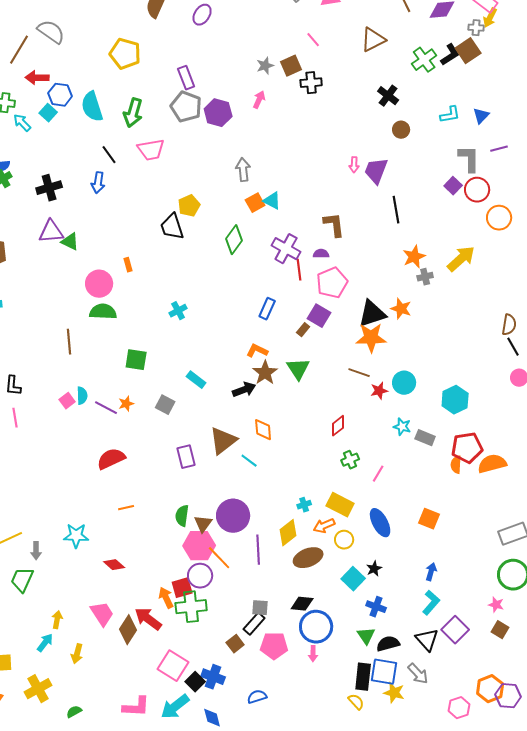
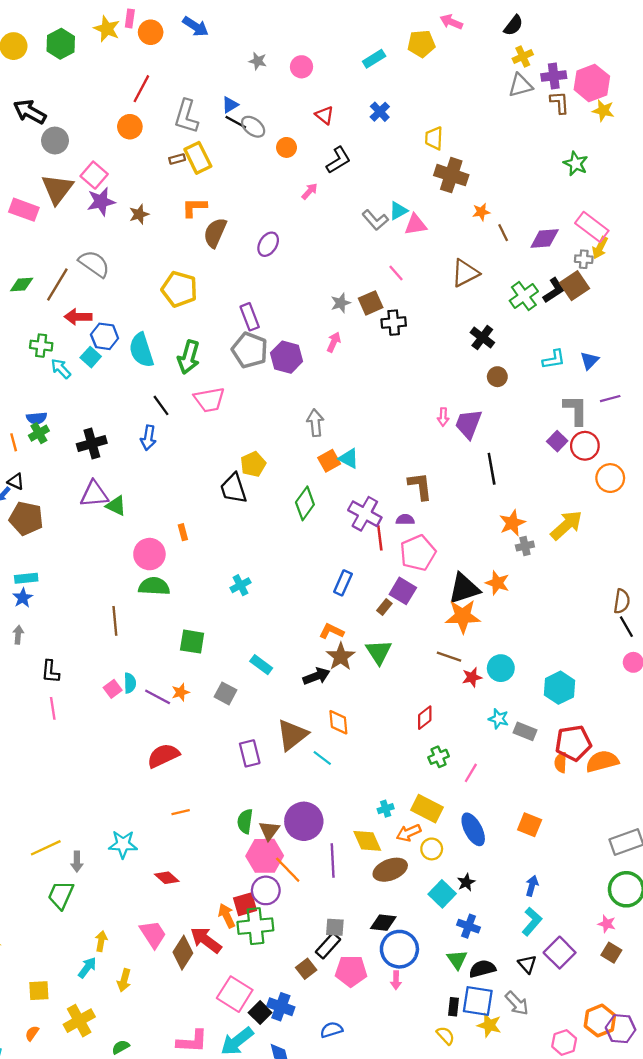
yellow diamond: (288, 533) -> (367, 841), turned -76
black triangle: (427, 640) -> (527, 964), size x0.7
black rectangle: (363, 677) -> (454, 1007), size x0.6

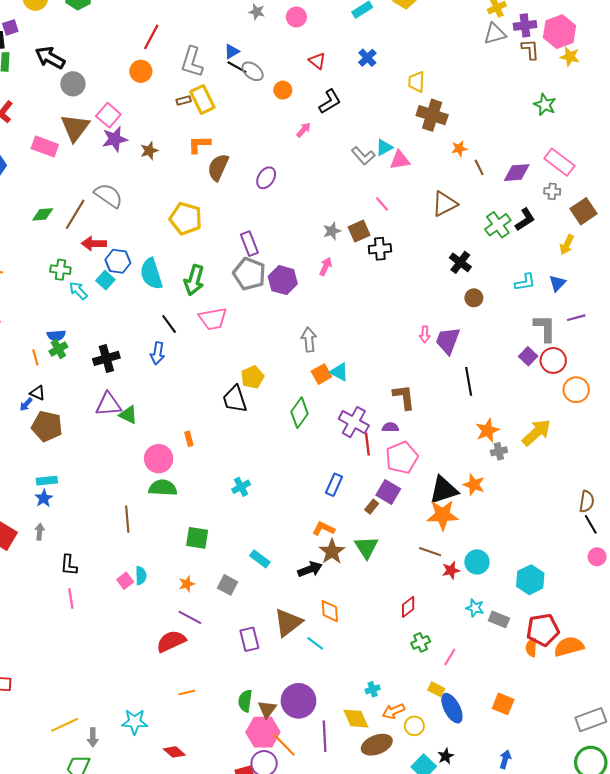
yellow arrow: (600, 248) -> (567, 245), moved
brown square: (575, 286) -> (583, 211), moved
purple line: (158, 697) -> (190, 617), moved
yellow rectangle: (427, 809) -> (436, 689), moved, size x0.6

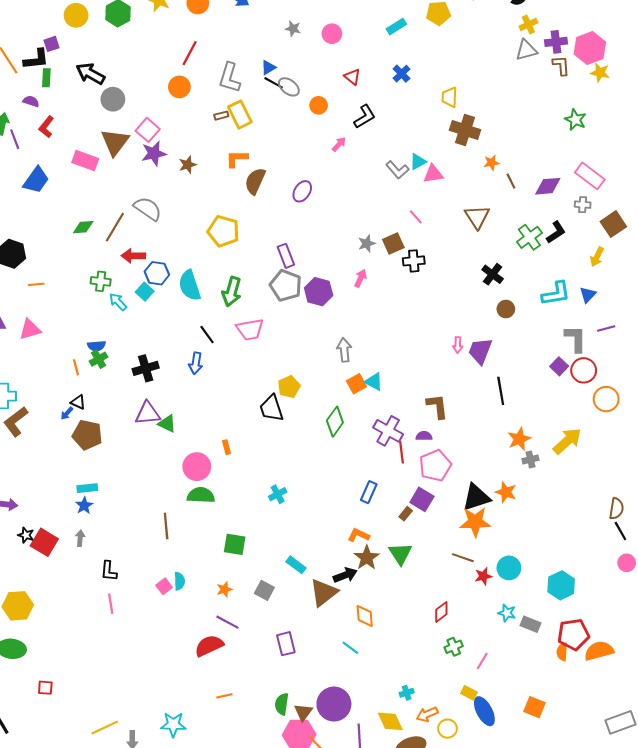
brown triangle: (445, 204) -> (477, 217), turned -36
cyan L-shape: (525, 282) -> (556, 294), size x1.4
brown triangle: (288, 623) -> (324, 592), moved

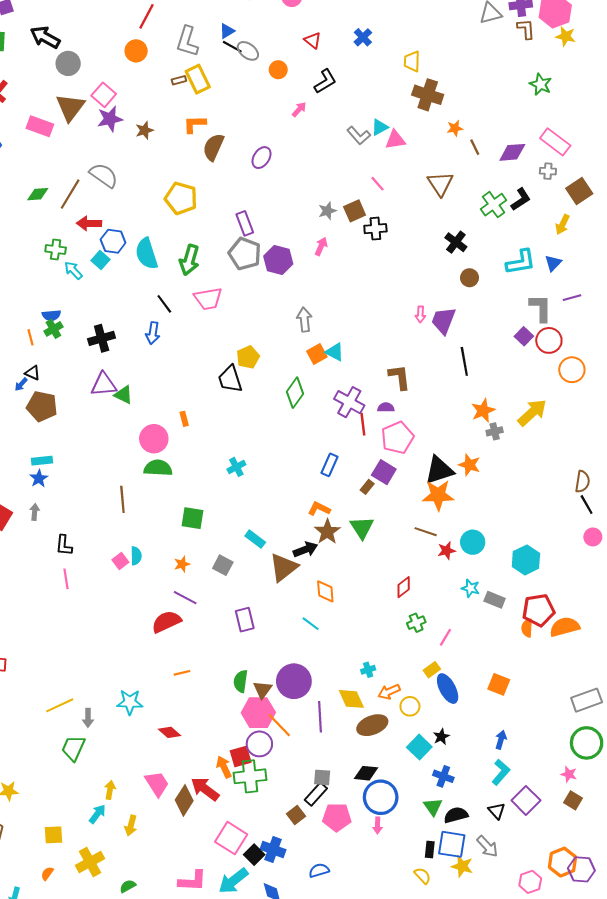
yellow rectangle: (469, 693) -> (432, 670), turned -63

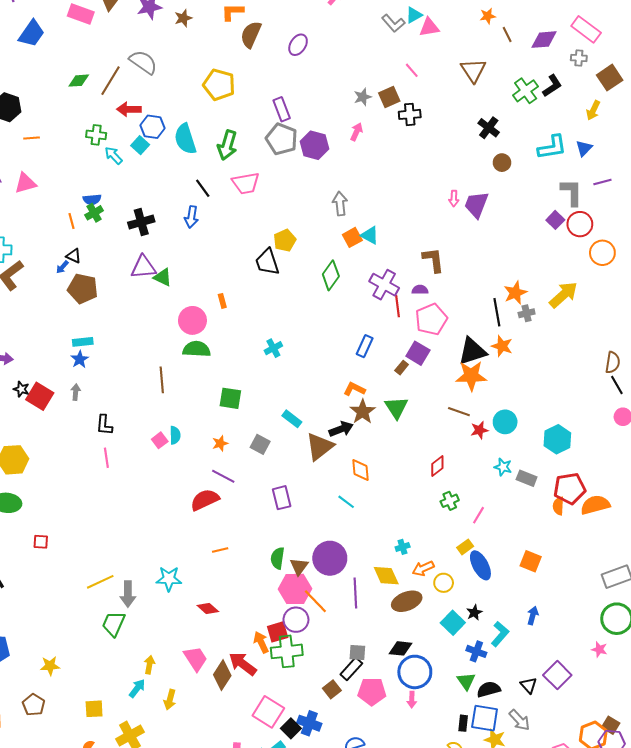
black line: (464, 361) -> (497, 312), moved
gray arrow: (88, 718) -> (128, 594), size x1.4
cyan L-shape: (501, 772) -> (500, 634), moved
brown square: (573, 800) -> (611, 725), moved

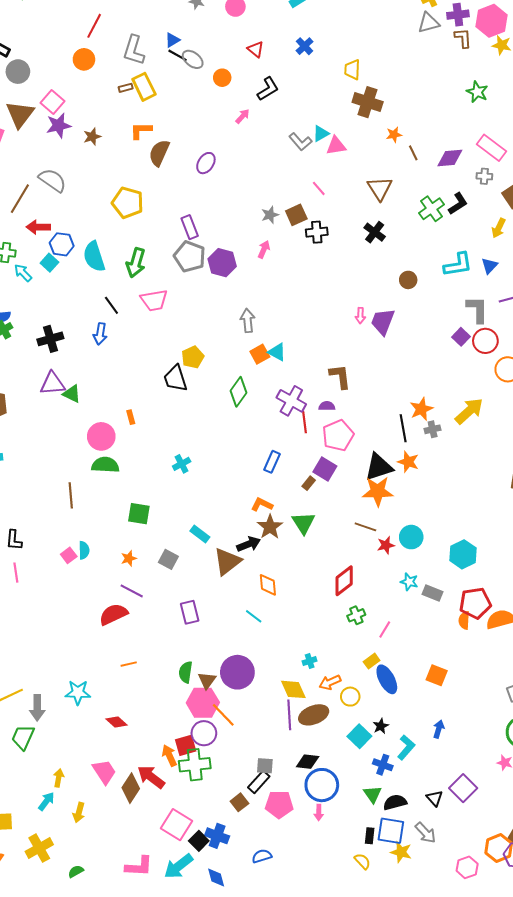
black cross: (489, 128) -> (375, 232), moved
red diamond: (437, 466) -> (344, 581), size x1.4
purple line: (355, 593) -> (289, 715), moved

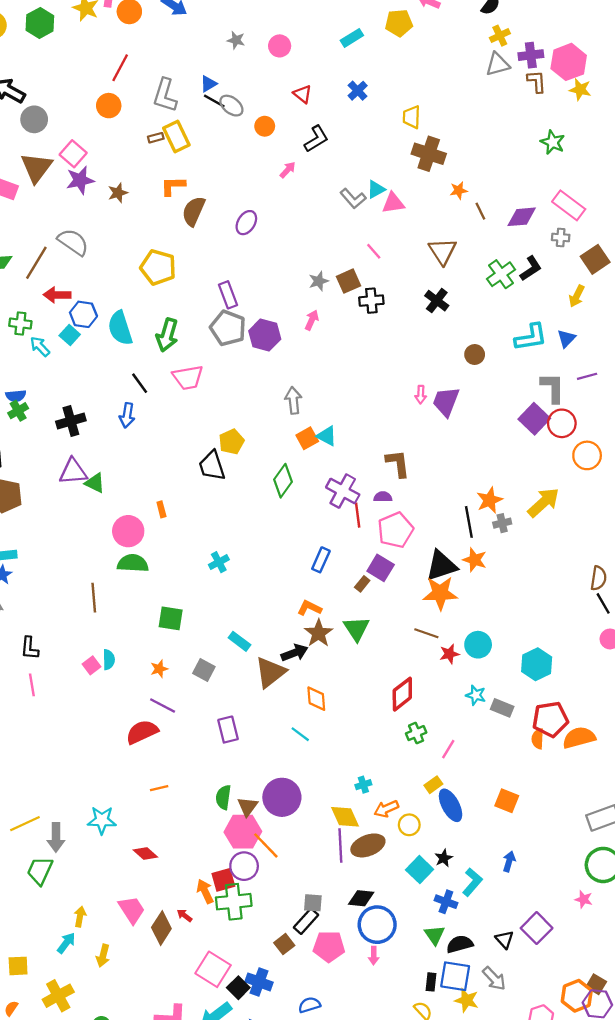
purple square: (461, 337) -> (534, 419), size x1.5
red arrow: (151, 777) -> (184, 915), size x0.5

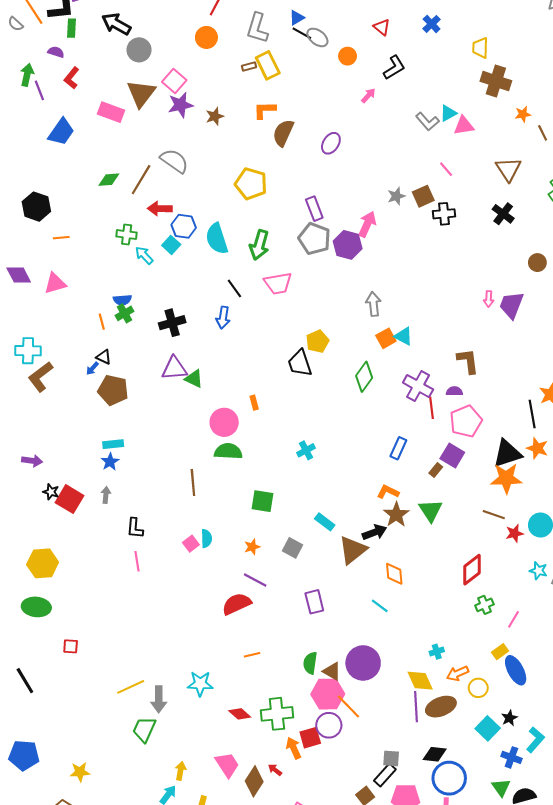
pink arrow: (312, 320) -> (367, 224), moved, size x1.4
brown triangle: (247, 806) -> (332, 671), turned -36
green cross: (234, 902) -> (277, 714), moved

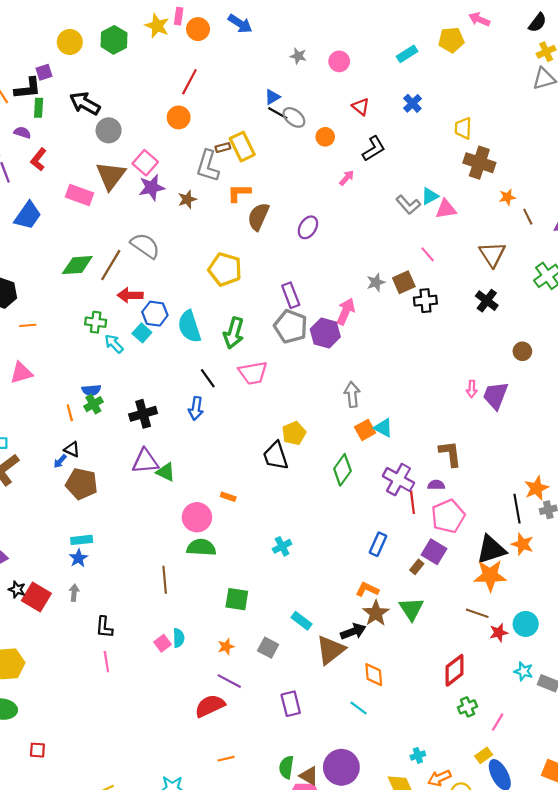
gray L-shape: (257, 28) -> (208, 166), moved
green diamond: (109, 180) -> (77, 265), size x1.4
orange rectangle: (254, 403) -> (228, 497), turned -56

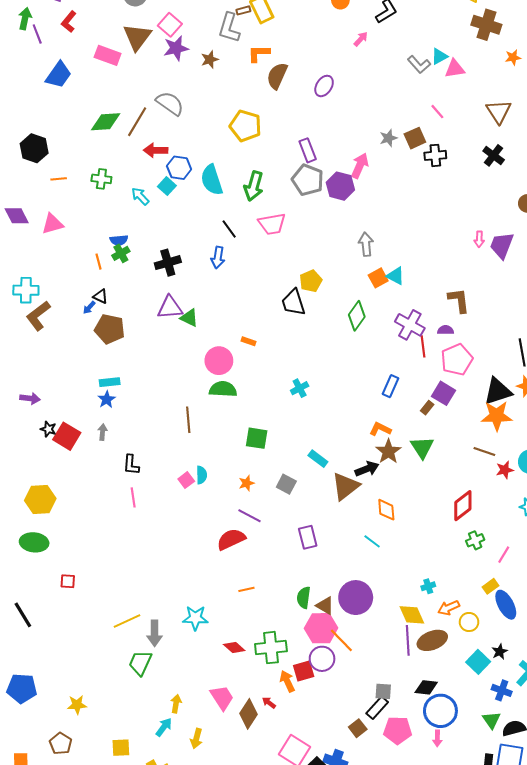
green cross: (96, 322) -> (101, 179), moved

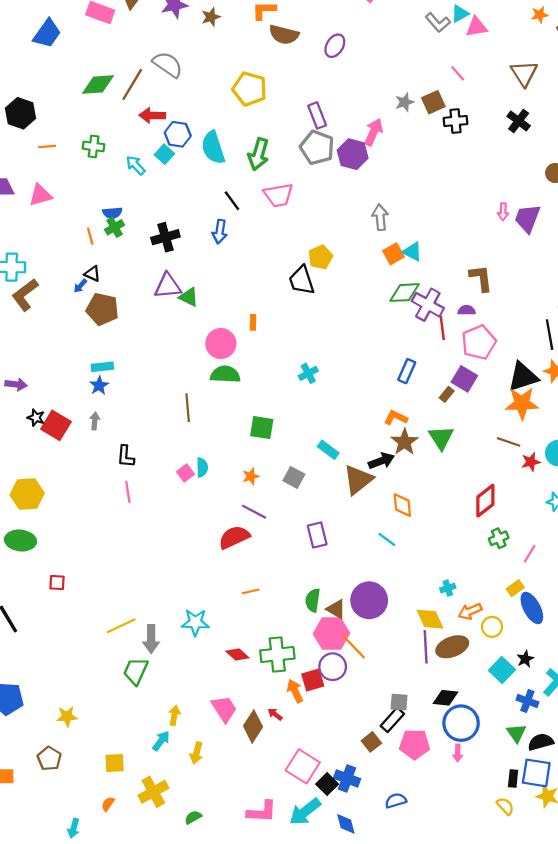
brown semicircle: (277, 76) -> (284, 35), turned -100
green diamond: (357, 316) -> (405, 293), moved, turned 52
orange rectangle: (248, 341) -> (253, 322), turned 72

